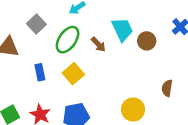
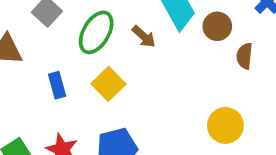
brown semicircle: (167, 88) -> (244, 56), moved
yellow circle: (133, 110) -> (225, 125), moved

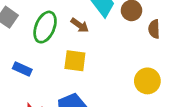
yellow square: (108, 84) -> (75, 61), moved, turned -30
blue rectangle: (57, 85) -> (22, 69), turned -42

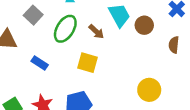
brown semicircle: (154, 29) -> (174, 45), moved

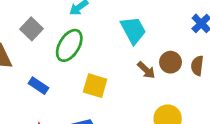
brown circle: (144, 25) -> (171, 62), moved
brown arrow: (96, 32) -> (146, 70), moved

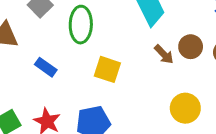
green ellipse: (69, 45) -> (81, 25), turned -32

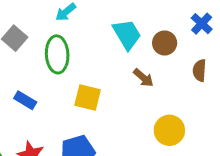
brown circle: (191, 47) -> (165, 43), moved

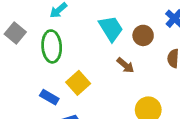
yellow square: (88, 98) -> (78, 83), turned 35
blue rectangle: (25, 100) -> (49, 97), moved

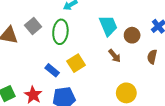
gray square: (15, 33) -> (33, 26), moved

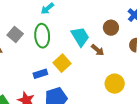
cyan trapezoid: (108, 26) -> (80, 37), moved
blue rectangle: (52, 70) -> (40, 74), turned -48

